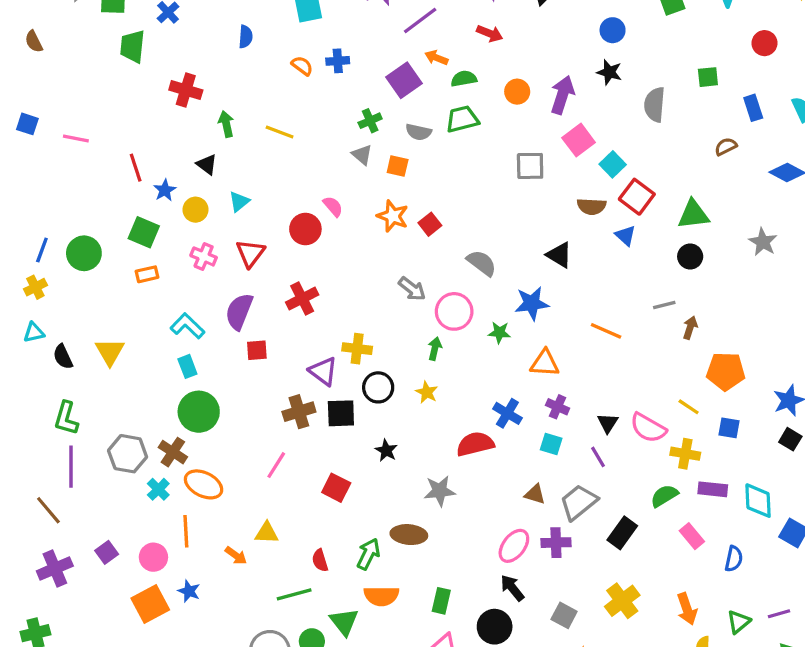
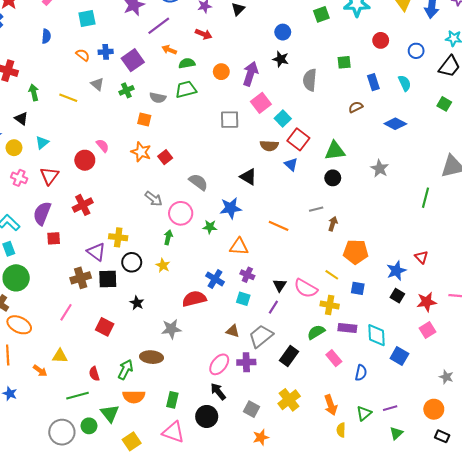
purple square: (404, 80) -> (133, 60), moved
gray triangle: (362, 155) -> (97, 84), moved
purple line: (598, 457) -> (273, 307), turned 64

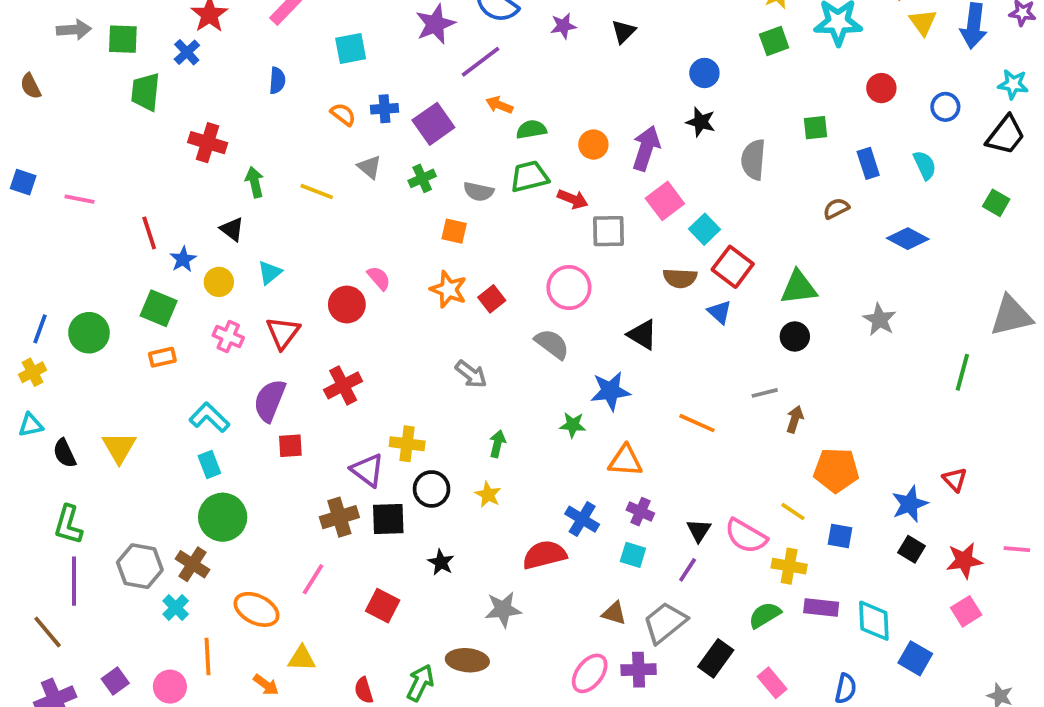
red arrow: (204, 34) -> (573, 199), moved
pink circle: (181, 213) -> (569, 288), moved
orange ellipse: (19, 325) -> (256, 609), moved
pink rectangle: (334, 358) -> (772, 683), moved

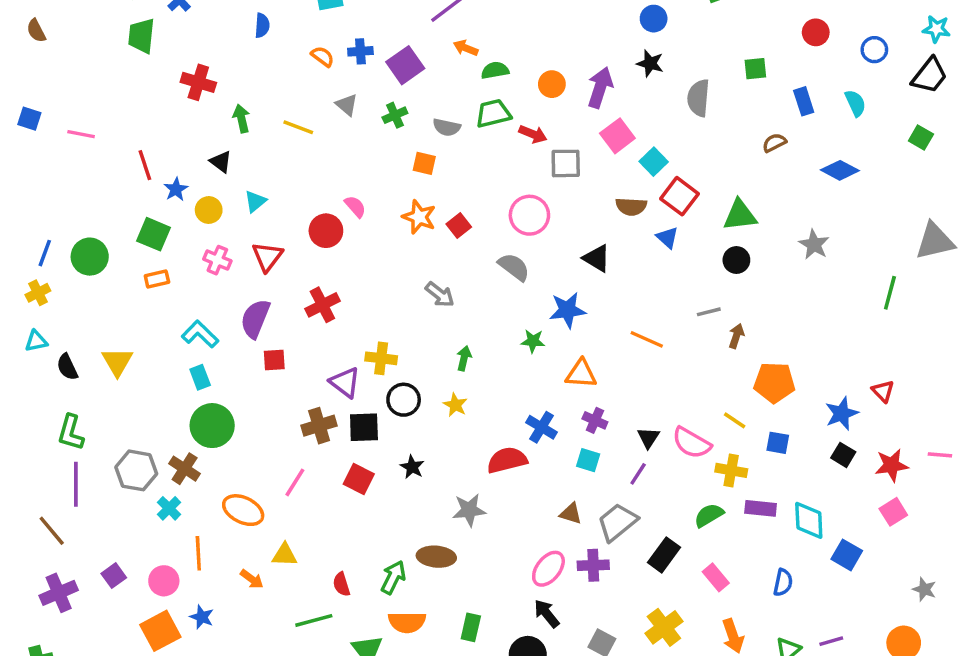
red square: (383, 606) -> (359, 479), moved

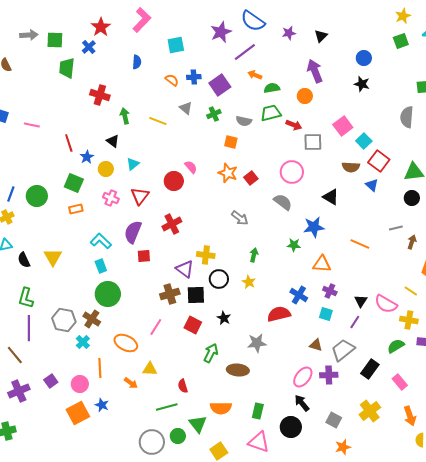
purple arrow: (600, 88) -> (315, 71), moved, turned -40
gray semicircle: (698, 98) -> (407, 117), moved
green arrow: (393, 577) -> (211, 353), moved

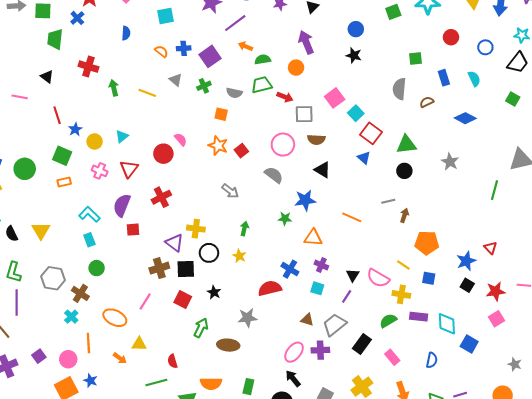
black triangle: (113, 141) -> (47, 77), moved
brown semicircle: (351, 167) -> (316, 139), moved
green circle: (108, 294) -> (97, 268), size x0.6
gray hexagon: (64, 320) -> (53, 278), moved

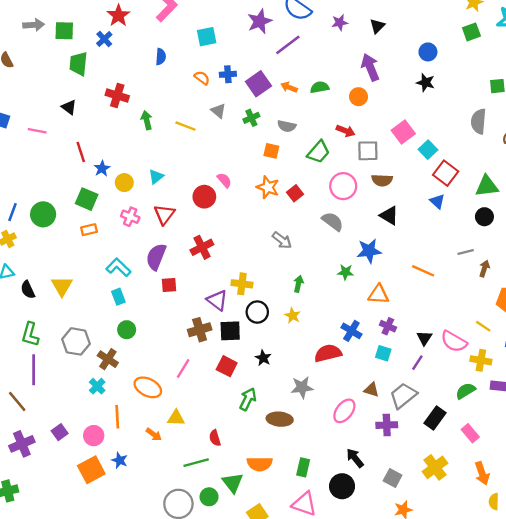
orange arrow: (245, 46) -> (289, 87), moved
green trapezoid: (262, 85) -> (318, 152), moved, turned 145
pink ellipse: (294, 352) -> (344, 411), moved

